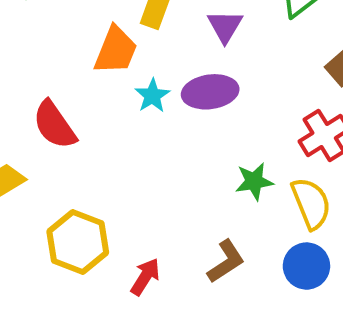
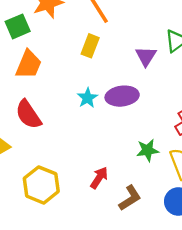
purple triangle: (225, 26) -> (146, 56), moved
orange trapezoid: (116, 50) -> (28, 65), moved
red arrow: (145, 277) -> (99, 178), moved

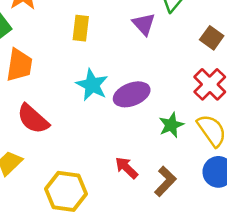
purple ellipse: (122, 96) -> (132, 94), moved
cyan star: (87, 98) -> (92, 85), size x1.4
red arrow: (99, 178) -> (126, 168), turned -65

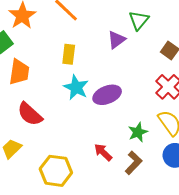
purple triangle: (144, 24) -> (116, 40), turned 36
yellow rectangle: (81, 28) -> (69, 54), moved
green star: (171, 125) -> (138, 132), moved

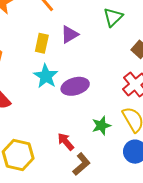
purple triangle: (116, 40) -> (70, 34), moved
brown L-shape: (133, 163) -> (81, 164), moved

